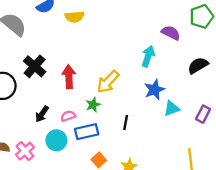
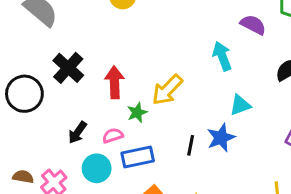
cyan arrow: (148, 56) -> (222, 56), turned -40
blue star: (154, 90) -> (221, 138), moved
green star: (93, 105) -> (137, 112), moved
cyan triangle: (172, 108) -> (240, 105), moved

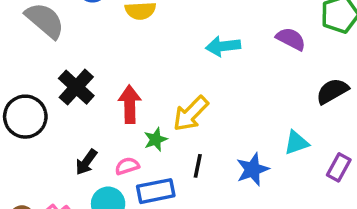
cyan arrow: (222, 56) -> (223, 46), moved, turned -76
cyan triangle: (240, 105) -> (296, 143), moved
black line: (191, 145) -> (198, 166), moved

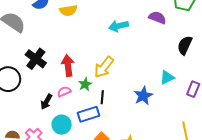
black semicircle: (332, 91) -> (185, 45), turned -30
pink semicircle: (127, 166) -> (64, 92), moved
black line: (198, 166) -> (102, 97), moved

